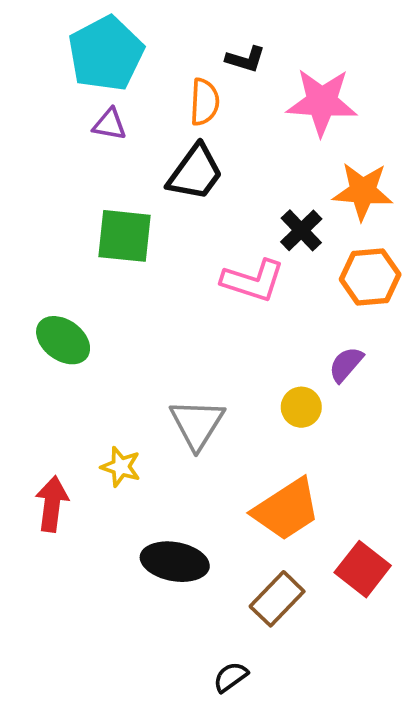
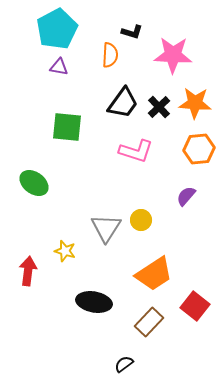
black trapezoid: (195, 173) -> (123, 103), moved
black cross: (301, 230) -> (159, 107), moved
yellow circle: (301, 407) -> (141, 220), moved

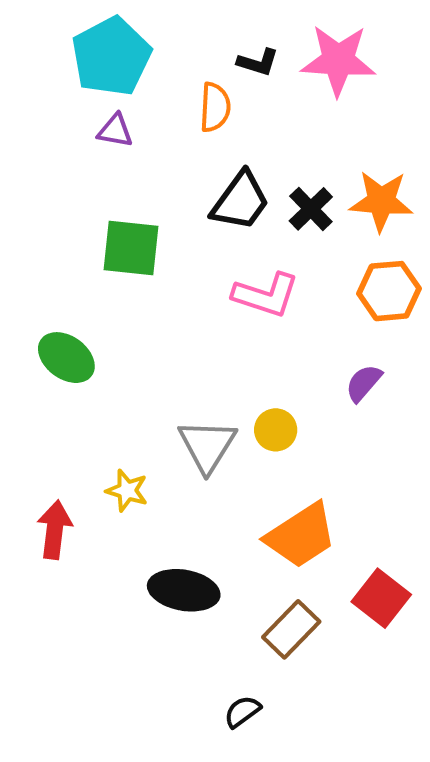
pink star: (173, 55) -> (338, 60), moved

